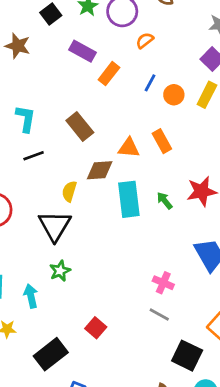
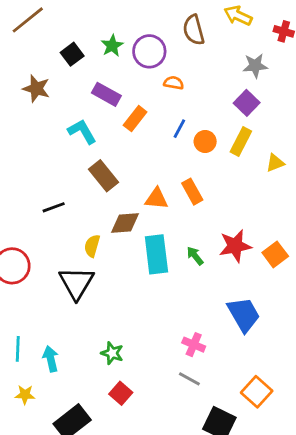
orange semicircle: (145, 40) -> (174, 83), turned 48
cyan L-shape: (26, 119) -> (82, 131), moved, turned -40
green star: (60, 271) -> (112, 353), moved, turned -30

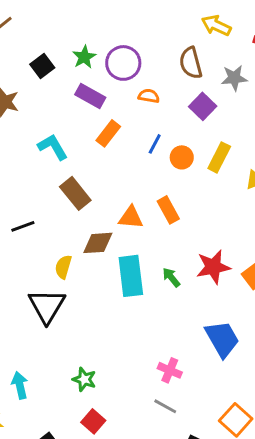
brown semicircle: (194, 30) -> (191, 63), moved
purple rectangle: (106, 94) -> (90, 96), moved
purple square: (247, 103) -> (203, 106), moved

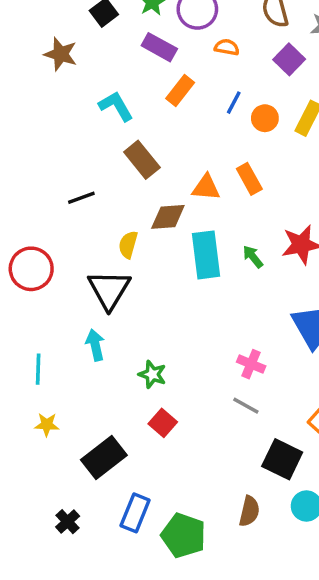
cyan arrow: (20, 385) -> (95, 345), moved

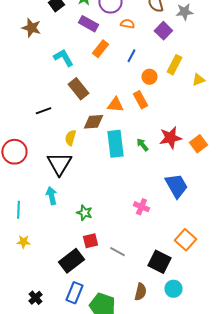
orange circle: (265, 118) -> (149, 77), moved
gray line: (246, 406) -> (117, 252), moved
red square: (163, 423) -> (90, 241), turned 35
black rectangle: (104, 458) -> (71, 261), moved

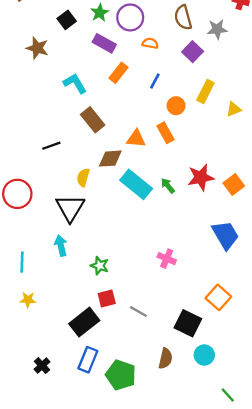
cyan rectangle: (115, 144) -> (136, 184), turned -44
blue trapezoid: (176, 186) -> (225, 235), moved

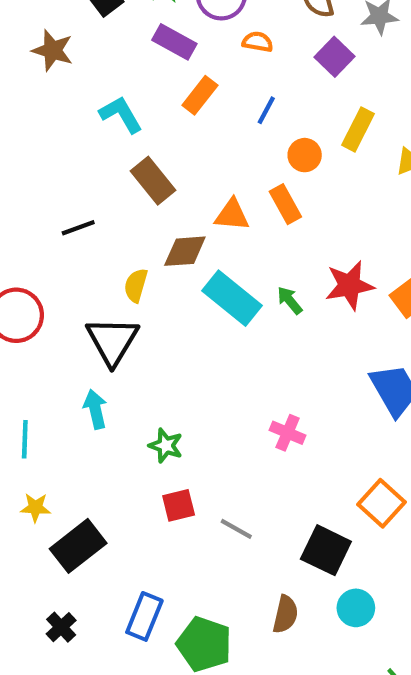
black rectangle: (84, 322) -> (78, 546), moved

